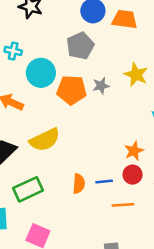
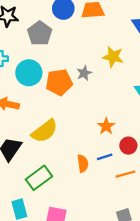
gray pentagon: (80, 46) -> (40, 33), moved
orange star: (134, 151) -> (106, 126), moved

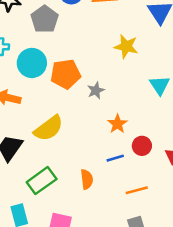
gray star: (84, 73) -> (96, 90), moved
orange semicircle: (83, 163) -> (87, 179), moved
orange line: (125, 174) -> (137, 190), moved

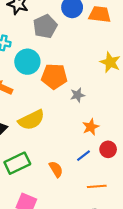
blue line: (115, 158) -> (83, 156), turned -32
orange semicircle: (87, 179) -> (56, 169), turned -35

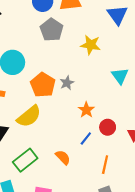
gray pentagon: (45, 26) -> (52, 30), moved
orange pentagon: (54, 76) -> (43, 85), moved, turned -30
orange line: (97, 186) -> (105, 165), turned -60

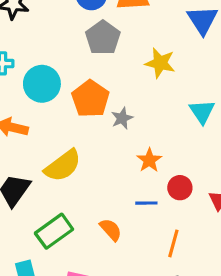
orange pentagon: (43, 85) -> (90, 99), moved
blue line: (86, 139) -> (146, 203), turned 48

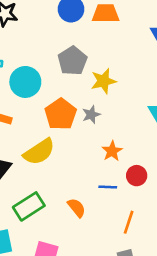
gray pentagon: (103, 38) -> (72, 61), moved
yellow star: (160, 63) -> (103, 81), moved, turned -30
orange pentagon: (90, 99) -> (61, 114), moved

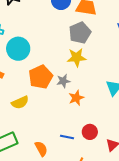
gray pentagon: (72, 61) -> (80, 33), moved
orange star: (112, 151) -> (76, 98), moved
yellow semicircle: (39, 152) -> (20, 102), size x0.7

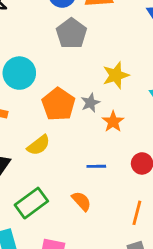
gray pentagon: (80, 33) -> (71, 33), moved
yellow star: (77, 58) -> (116, 75), moved
blue line: (67, 137) -> (96, 166), moved

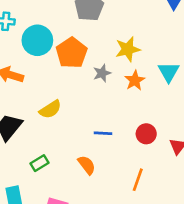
orange pentagon: (58, 104) -> (72, 53), moved
orange star: (113, 122) -> (135, 80), moved
green rectangle: (31, 203) -> (40, 163), size x0.6

